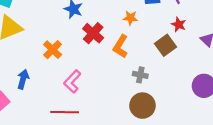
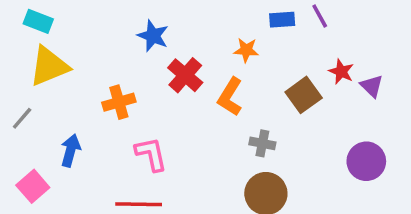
red star: (179, 24) -> (341, 72), moved
orange cross: (53, 50) -> (119, 102), turned 30
pink L-shape: (72, 81) -> (151, 154), turned 125

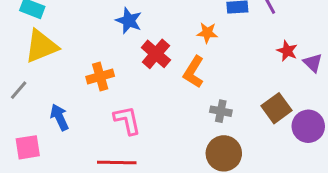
brown square: (304, 95) -> (277, 108), moved
blue arrow: (71, 151) -> (59, 117), turned -40
pink square: (33, 186) -> (28, 147), turned 32

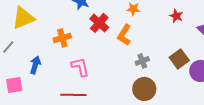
red star: (287, 51) -> (176, 16), moved
gray cross: (221, 111) -> (142, 61), turned -32
blue arrow: (59, 117) -> (35, 65), turned 42

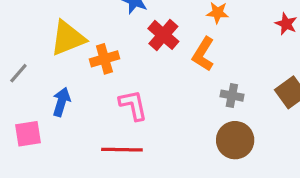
yellow triangle: (23, 18) -> (68, 38), moved
gray cross: (142, 61) -> (232, 96), turned 32

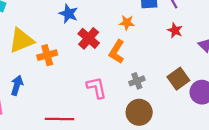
gray cross: (232, 96) -> (137, 81), turned -32
pink L-shape: (133, 105) -> (97, 88), moved

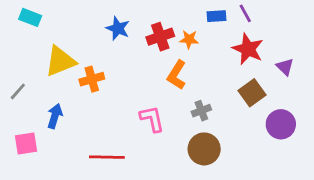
red star: (175, 30) -> (248, 49), size x1.6
red cross: (89, 38) -> (160, 37), moved, turned 30
brown square: (178, 79) -> (252, 93), moved

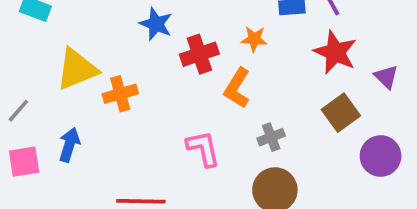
red cross: (160, 37) -> (199, 54), moved
pink square: (26, 143) -> (24, 162), moved

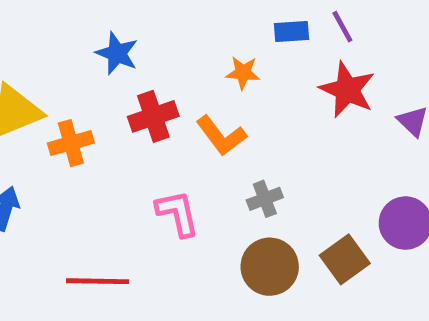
red cross: (199, 54) -> (153, 116), moved
orange L-shape: (237, 88) -> (221, 136), turned -69
brown square: (341, 113) -> (345, 259), moved

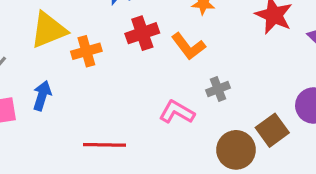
pink L-shape: (178, 213) -> (177, 112), moved, turned -48
brown circle: (270, 267) -> (236, 150), moved

